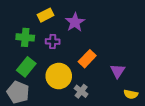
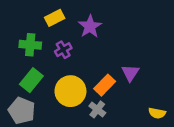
purple cross: (53, 41) -> (63, 50), turned -32
orange rectangle: (87, 59) -> (105, 85), moved
purple triangle: (118, 71) -> (130, 73), moved

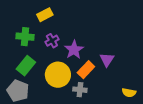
purple star: (90, 26) -> (74, 50), moved
gray cross: (97, 109) -> (80, 90), turned -32

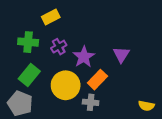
purple triangle: (107, 60) -> (121, 55), moved

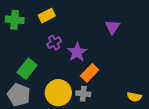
green cross: (28, 42) -> (15, 20), moved
purple triangle: (121, 55) -> (112, 27), moved
yellow circle: (66, 85) -> (58, 93), moved

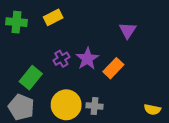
purple cross: (54, 43) -> (61, 59), moved
orange rectangle: (90, 73) -> (113, 68), moved

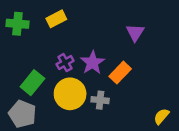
yellow circle: (66, 105) -> (70, 94), moved
gray cross: (94, 106) -> (100, 100), moved
yellow semicircle: (152, 110) -> (161, 116), turned 119

